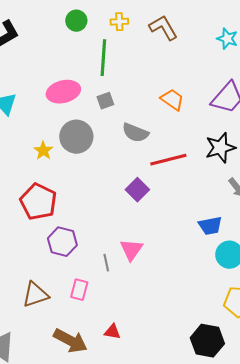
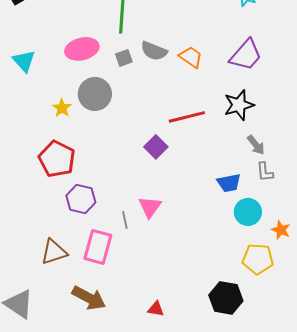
gray semicircle: (135, 133) -> (154, 51), moved
pink rectangle: (79, 290) -> (98, 247), size x1.6
red triangle: (112, 332) -> (156, 309), moved

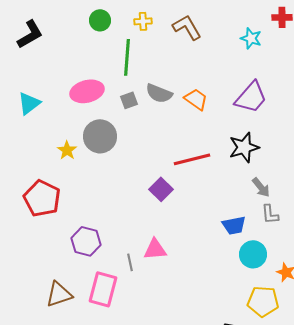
cyan triangle: (24, 61) -> (29, 103), turned 35
red pentagon: (57, 159) -> (42, 198), moved
pink triangle: (150, 207) -> (155, 249), turned 50

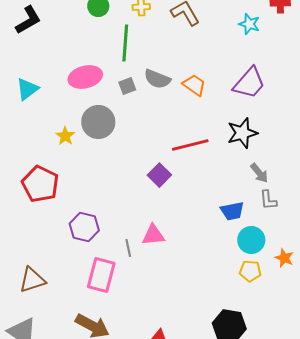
brown triangle: (59, 294) -> (32, 280), moved
yellow pentagon: (263, 301) -> (250, 271), moved, size x0.7

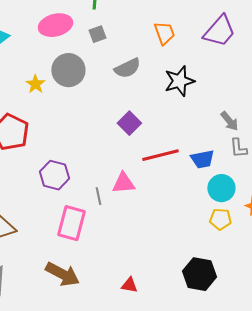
gray semicircle: (157, 79) -> (127, 68), moved, turned -48
orange trapezoid: (194, 85) -> (164, 33), turned 35
black star: (242, 133) -> (179, 81), moved
red line: (190, 145) -> (160, 155), moved

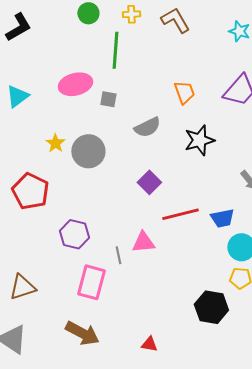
gray square: (97, 34) -> (108, 99), moved, turned 30
gray circle: (68, 70) -> (88, 151), moved
black hexagon: (199, 274) -> (211, 307), moved

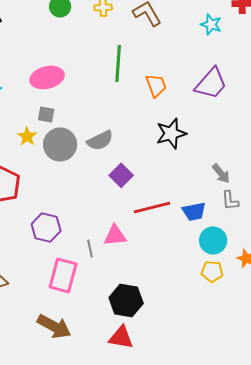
green line: (115, 50) -> (118, 63), moved
gray square: (108, 99) -> (46, 114), moved
gray semicircle: (147, 127) -> (100, 140), moved
black hexagon: (211, 307) -> (126, 300), moved
red triangle: (149, 344) -> (121, 337), size x1.5

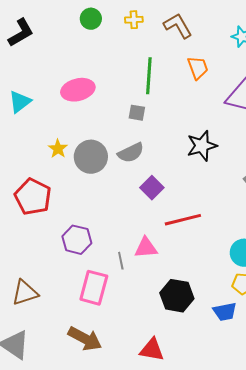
orange trapezoid: (156, 85) -> (198, 68), moved
gray square: (46, 114) -> (137, 113), moved
blue trapezoid: (194, 211) -> (225, 312), moved
black hexagon: (126, 300) -> (177, 296), moved

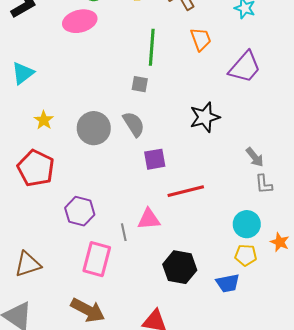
pink ellipse: (78, 90) -> (80, 21), moved
yellow star: (58, 149) -> (44, 120), moved
gray semicircle: (131, 153) -> (134, 124), turned -96
purple square: (152, 188) -> (155, 159), turned 35

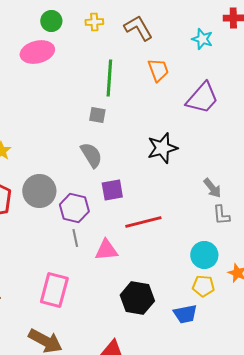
gray circle: (94, 128) -> (39, 191), moved
purple hexagon: (80, 211) -> (74, 208), moved
gray line: (124, 232) -> (75, 238), moved

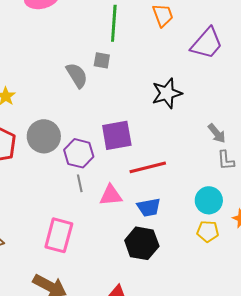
gray semicircle: (91, 155) -> (77, 75), moved
purple square: (112, 190) -> (117, 135), size x1.4
blue trapezoid: (185, 314) -> (149, 207), moved

